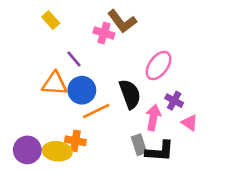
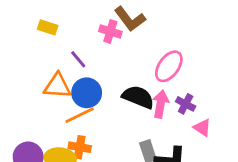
yellow rectangle: (51, 20) -> (48, 27), moved, turned -30
black semicircle: (130, 94) -> (138, 97), turned -48
orange line: (96, 111) -> (80, 115), moved
pink arrow: (153, 117) -> (160, 104), moved

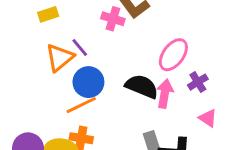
yellow rectangle: (48, 27) -> (48, 14), turned -36
orange triangle: (57, 86) -> (60, 58), moved, turned -44
purple cross: (186, 104) -> (198, 82), moved, turned 30

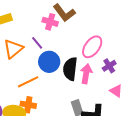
purple line: (80, 48) -> (37, 43), moved
blue circle: (88, 82) -> (49, 62), moved
black semicircle: (142, 86) -> (70, 69), turned -105

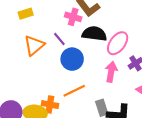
black semicircle: (70, 69) -> (94, 34), moved, turned 90
orange line: (28, 82) -> (74, 91), moved

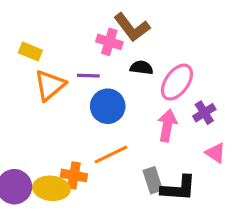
yellow rectangle: (26, 14) -> (30, 51), moved, turned 40
black semicircle: (94, 34) -> (142, 68), size x0.6
purple line: (59, 39) -> (88, 76), turned -48

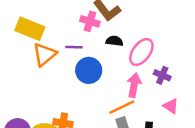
yellow rectangle: (30, 51) -> (30, 29), size x1.6
purple cross: (204, 113) -> (162, 75), turned -35
orange line: (111, 155) -> (122, 107), moved

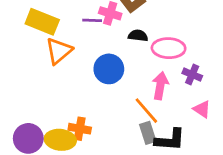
purple line: (74, 47) -> (92, 20), moved
pink ellipse: (141, 52) -> (169, 48), turned 56
orange line: (122, 107) -> (146, 111), turned 75

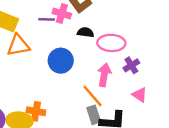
orange triangle: (59, 51) -> (18, 45), turned 30
purple cross: (192, 74) -> (131, 65), turned 35

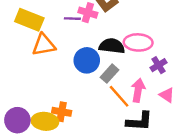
black semicircle: (85, 32) -> (112, 46), moved, size x1.5
pink arrow: (104, 75) -> (138, 90), moved
gray rectangle: (94, 115) -> (109, 74), moved, turned 60

